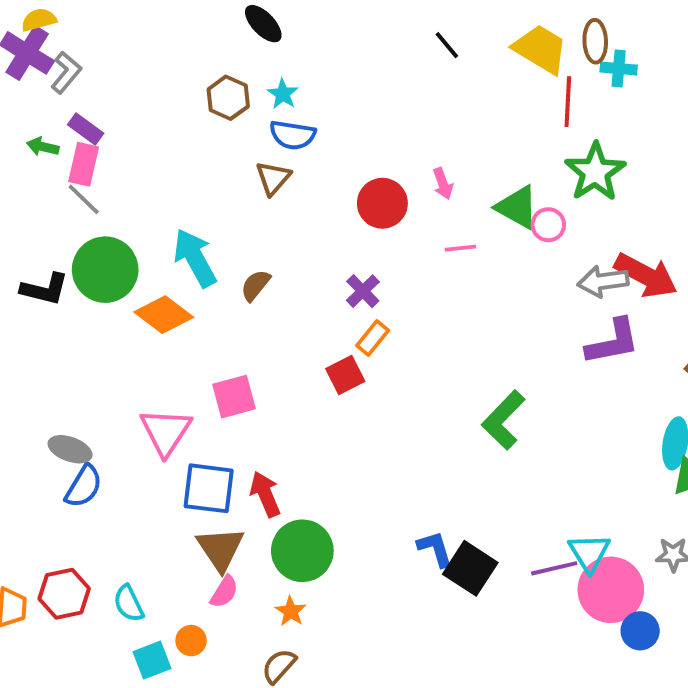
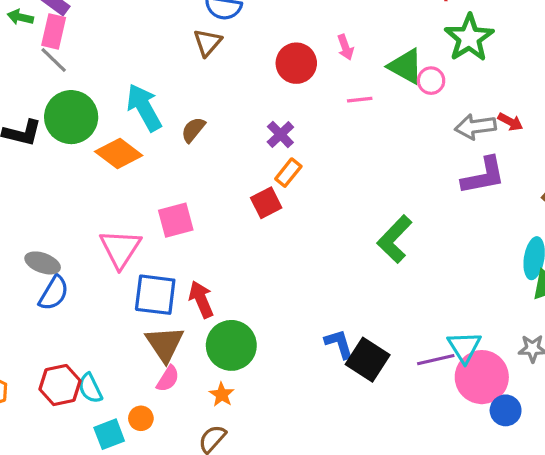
red arrow: (646, 275) -> (510, 122), size x0.5
red hexagon: (64, 594) -> (60, 385), moved

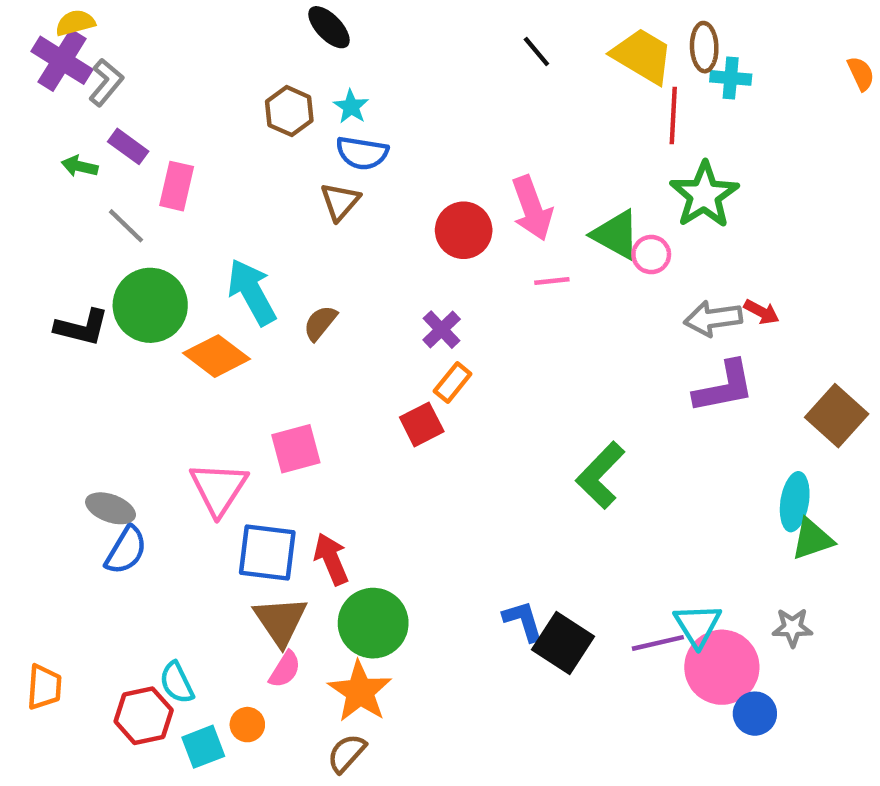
pink rectangle: (54, 31) -> (177, 186), moved
pink arrow: (345, 47) -> (532, 208), size x1.8
red hexagon: (60, 385) -> (144, 716), moved
orange star: (222, 395) -> (360, 691), size x1.8

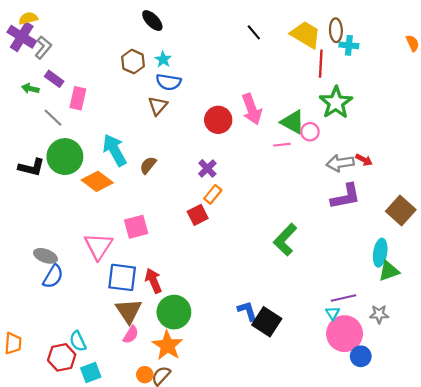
pink line: (552, 281) -> (282, 145), moved
cyan triangle: (698, 625) -> (333, 313), size x0.6
purple line: (658, 643) -> (343, 298), moved
orange circle: (247, 725) -> (145, 375), moved

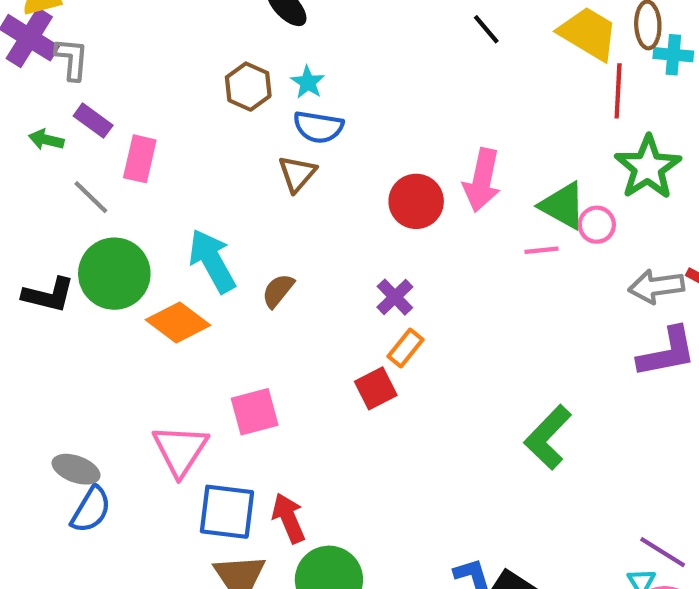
gray L-shape: (43, 48) -> (72, 59), turned -35
pink arrow: (252, 109) -> (482, 180), turned 32
purple line: (343, 298) -> (663, 552), turned 45

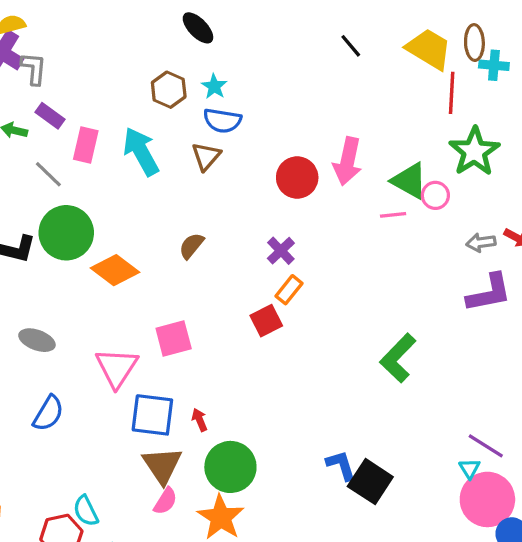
cyan arrow: (212, 261) -> (141, 151), moved
gray arrow: (656, 286) -> (481, 243), size x0.7
gray ellipse: (76, 469) -> (37, 340), moved
red arrow: (289, 518) -> (200, 420), size x0.6

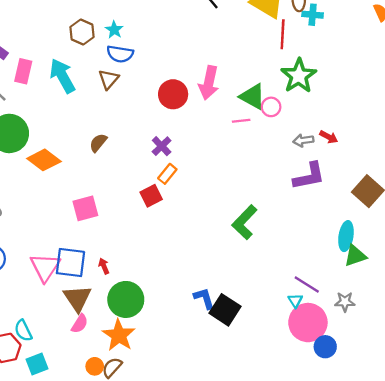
pink triangle: (117, 368) -> (45, 267), moved

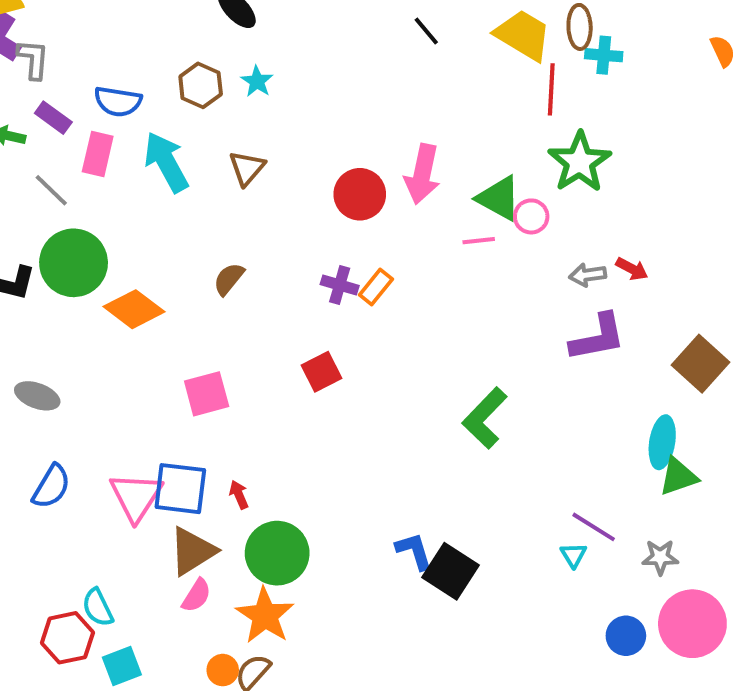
blue semicircle: (120, 54) -> (118, 102), moved
purple cross: (162, 146) -> (340, 285), turned -30
orange rectangle: (167, 174) -> (376, 287), moved
brown triangle: (77, 298) -> (192, 551), turned 32
pink circle: (308, 323) -> (692, 624), moved

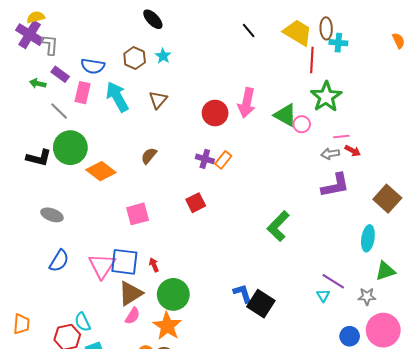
pink line: (479, 241) -> (341, 136), moved
green triangle: (678, 476) -> (385, 271), moved

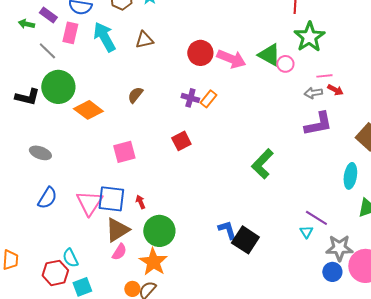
brown triangle: (158, 100) -> (144, 40), turned 36
pink arrow: (247, 103) -> (231, 59), moved, turned -80
gray star: (367, 296) -> (339, 248), moved, size x1.5

